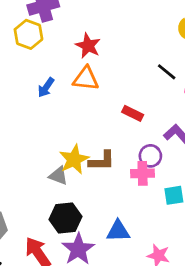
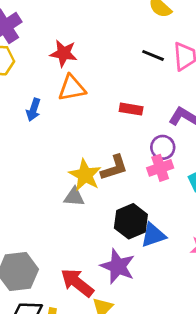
black hexagon: (66, 218) -> (131, 221), moved

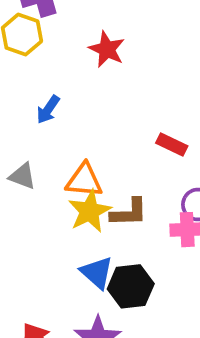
orange triangle: (72, 88) -> (84, 180), moved
gray triangle: (74, 197) -> (22, 176), moved
blue triangle: (153, 235) -> (97, 273), moved, turned 44

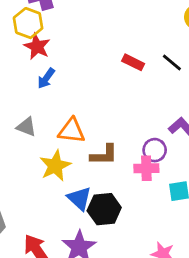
red star: (107, 49) -> (37, 47), moved
red rectangle: (172, 145) -> (133, 62), moved
yellow star: (90, 211) -> (55, 166), moved

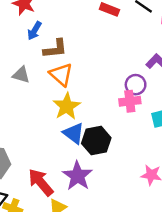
orange triangle: (72, 131) -> (61, 75), turned 40
brown L-shape: (104, 155) -> (55, 49), moved
yellow star: (55, 166) -> (67, 106), moved

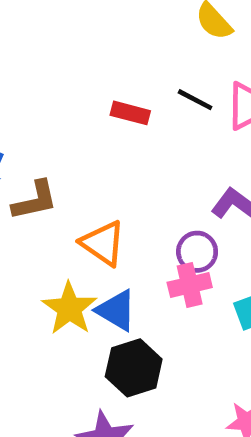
orange triangle: (61, 75) -> (103, 243), moved
blue triangle: (74, 133) -> (116, 310), moved

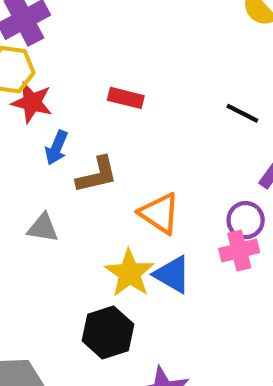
black line: (195, 100) -> (242, 113), moved
red rectangle: (130, 113) -> (126, 98), moved
black hexagon: (134, 368) -> (108, 332), moved

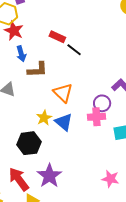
black line: (242, 113) -> (74, 50), moved
blue arrow: (56, 148) -> (21, 54), turned -49
yellow star: (129, 273) -> (44, 118), size x0.7

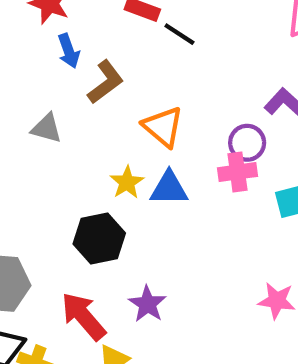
brown L-shape: (37, 70) -> (106, 82), turned -30
blue triangle: (64, 122) -> (169, 188), turned -36
purple star: (49, 176) -> (147, 304), size x0.7

